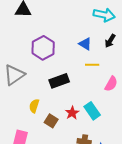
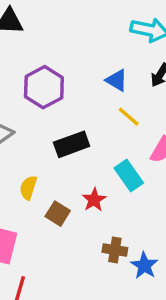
yellow line: (92, 65) -> (129, 117), turned 40
cyan rectangle: (92, 111) -> (129, 175), moved

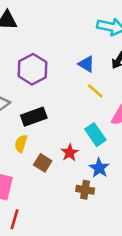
black rectangle: (72, 144) -> (34, 117), moved
blue star: (144, 266) -> (99, 168), moved

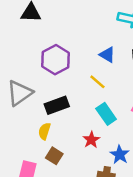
yellow line: (95, 91) -> (97, 82), moved
cyan rectangle: (95, 135) -> (106, 114), moved
brown square: (43, 163) -> (54, 156), moved

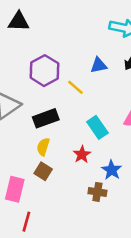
blue triangle: (107, 55) -> (99, 65), turned -42
yellow line: (97, 82) -> (75, 87), moved
yellow semicircle: (44, 131) -> (43, 147), moved

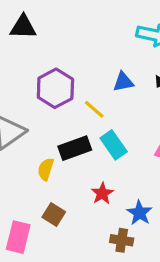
black rectangle: (46, 118) -> (75, 148), moved
cyan rectangle: (97, 127) -> (114, 145), moved
yellow semicircle: (43, 147) -> (46, 169), moved

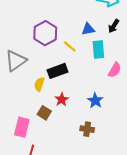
cyan rectangle: (114, 145) -> (98, 50), moved, turned 30
red star: (102, 193) -> (62, 100), moved
blue star: (139, 213) -> (95, 101), moved

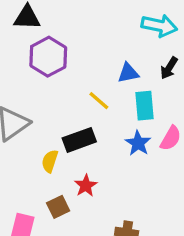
purple hexagon: (45, 33) -> (48, 57), moved
blue star: (95, 101) -> (138, 143), moved
brown square: (44, 113) -> (58, 207), turned 32

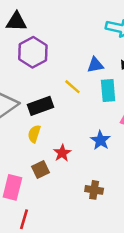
black rectangle: (79, 140) -> (41, 106), moved
blue star: (138, 143) -> (100, 140), moved

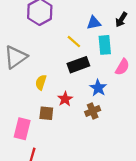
black rectangle: (41, 106) -> (78, 65), moved
brown square: (41, 170) -> (46, 113), turned 32
brown cross: (94, 190) -> (93, 111), moved, turned -32

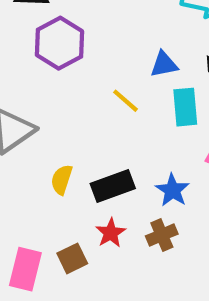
black rectangle: (78, 65) -> (113, 186), moved
red star: (65, 99) -> (111, 233), moved
brown square: (46, 113) -> (72, 258), moved, turned -32

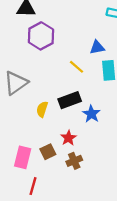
black rectangle: (113, 186) -> (70, 100), moved
blue star: (172, 190) -> (91, 114), moved
brown cross: (162, 235) -> (74, 161), moved

